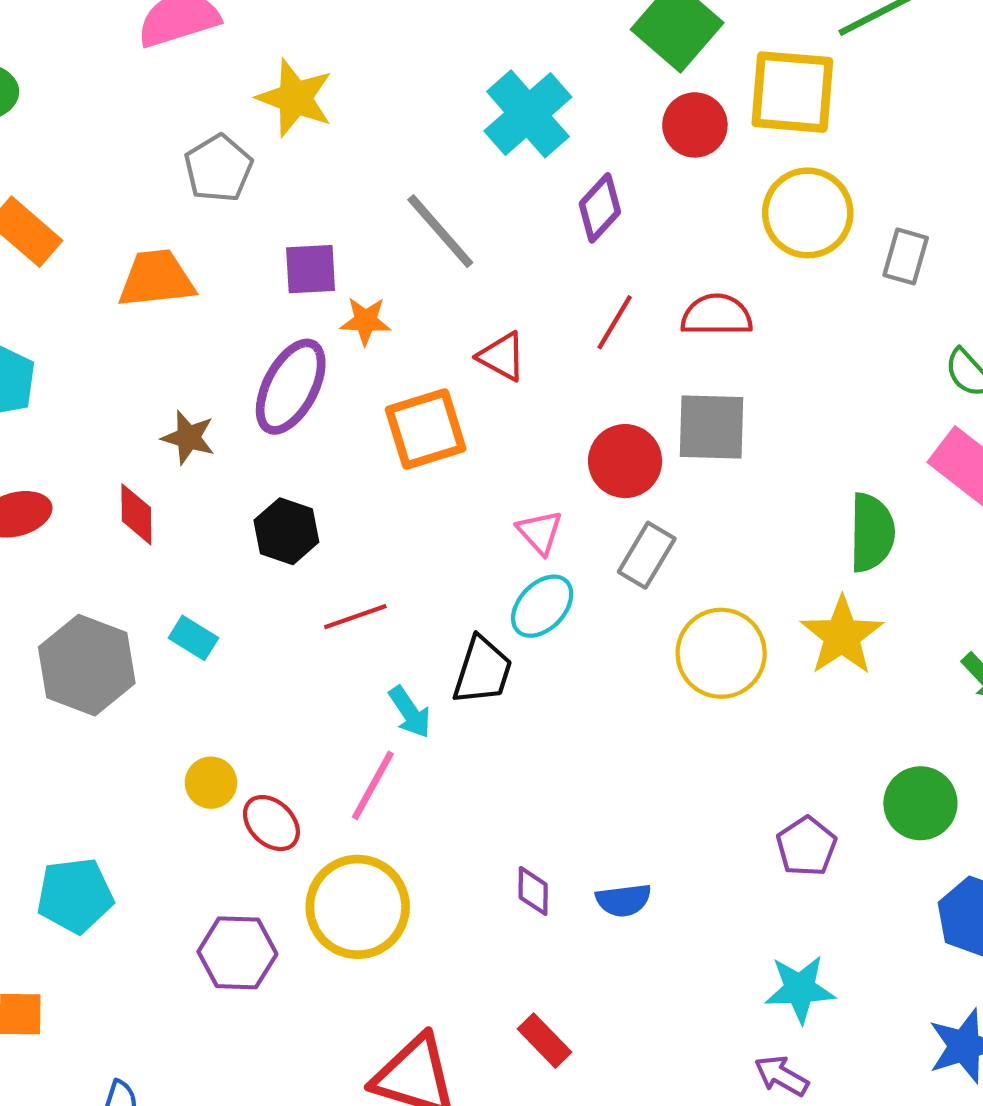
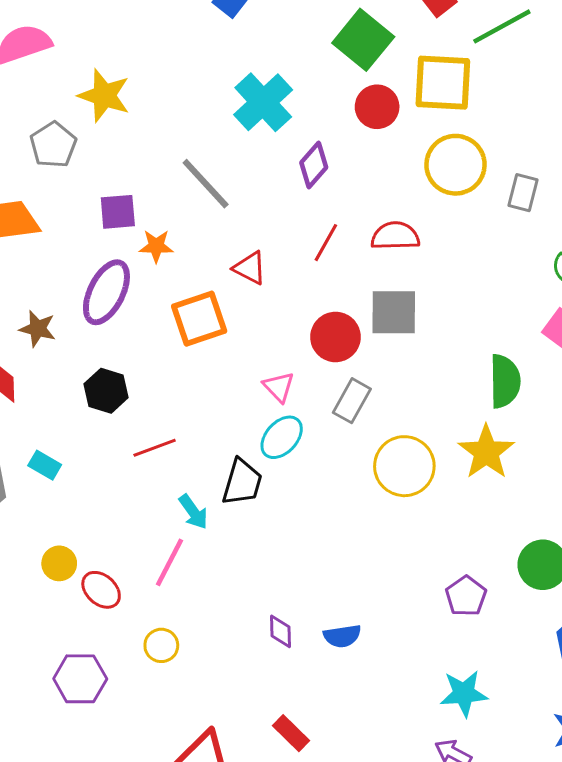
yellow circle: (358, 907) -> (161, 645), size x0.5

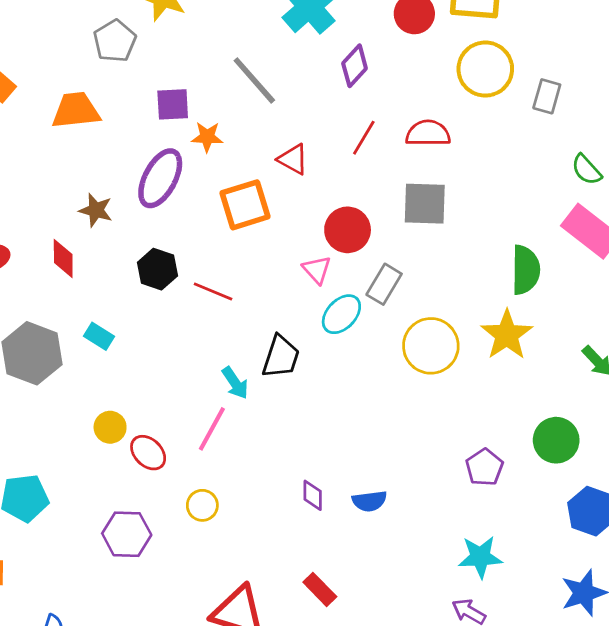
red circle: (335, 337) -> (348, 230), moved
cyan ellipse: (282, 437) -> (341, 314), moved
red line: (155, 448) -> (213, 292), moved, turned 42

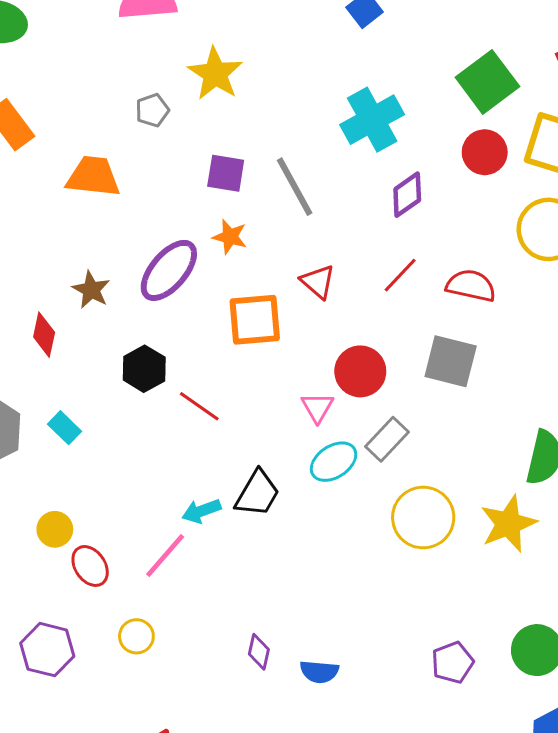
gray pentagon: (115, 41) -> (152, 110), size x0.7
purple square: (173, 104) -> (226, 173), moved
cyan arrow: (235, 383) -> (201, 511), turned 92

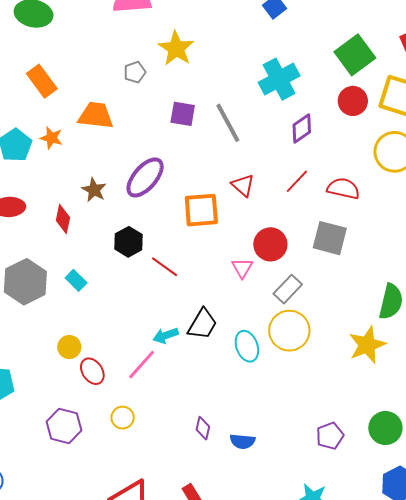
orange star: (230, 237) -> (51, 138), moved
cyan ellipse: (334, 462) -> (247, 346), moved, turned -76
yellow circle: (423, 518) -> (289, 331), moved

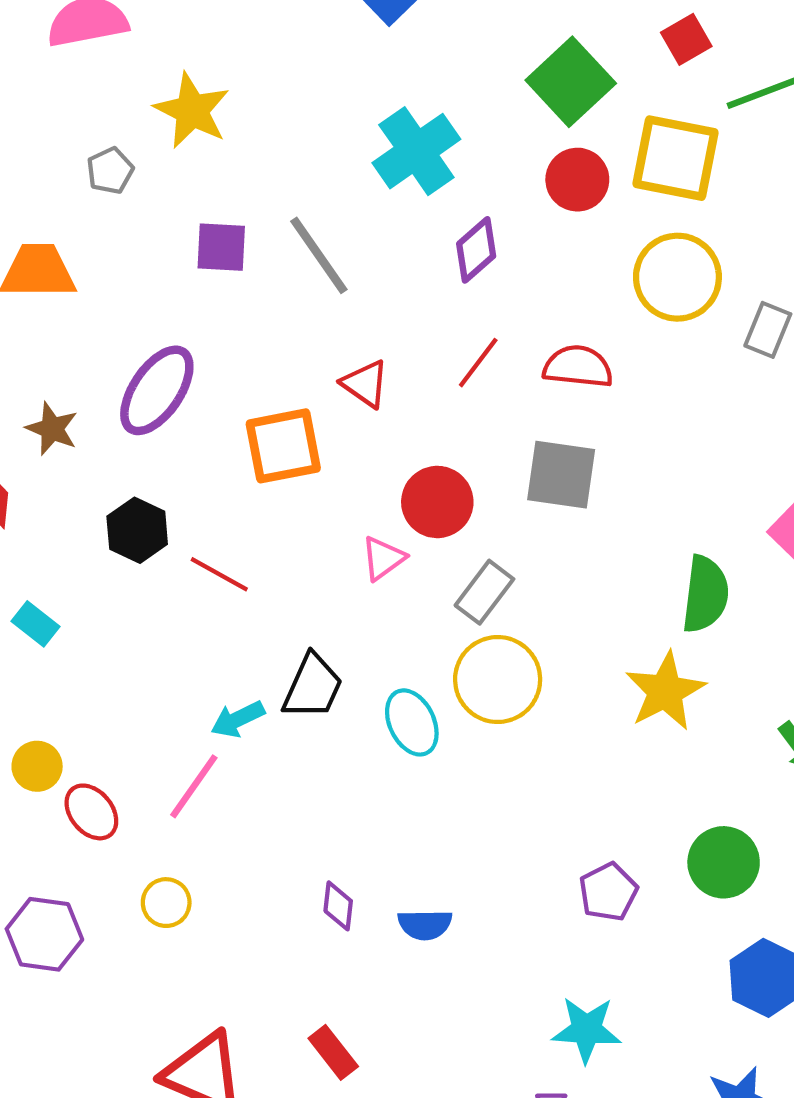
pink triangle: (242, 268) -> (383, 558), turned 30

